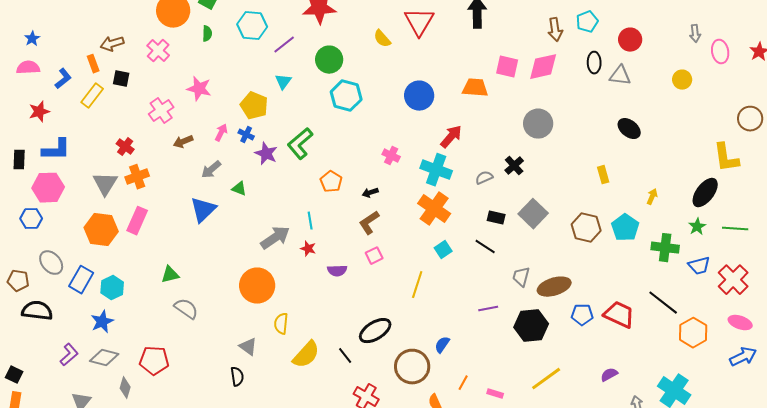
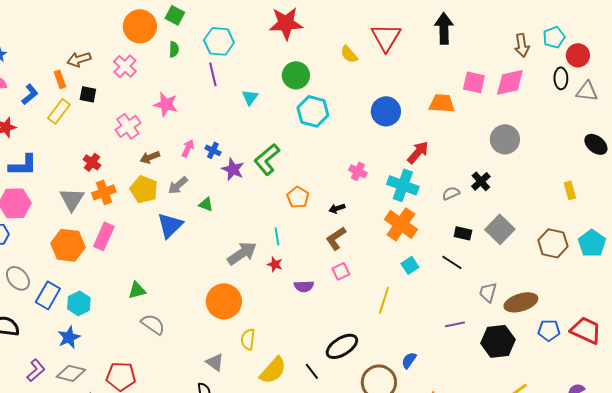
red circle: (630, 40) -> (578, 55), moved
purple line: (284, 45) -> (213, 74), moved, turned -65
yellow pentagon: (254, 106) -> (144, 189), moved

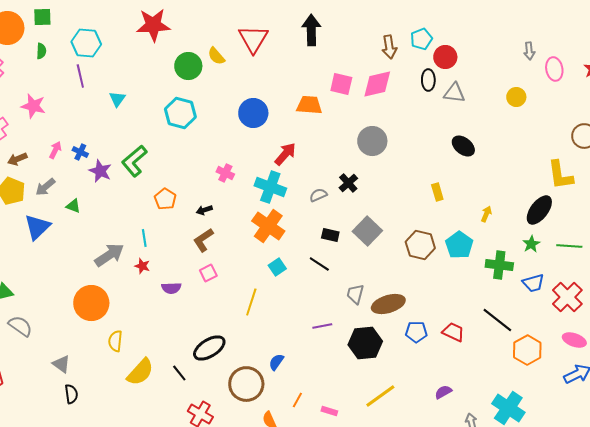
green square: (175, 15) -> (42, 17), turned -30
green circle: (296, 75) -> (188, 66), moved
red trapezoid: (586, 330) -> (453, 332), size x0.7
gray triangle: (215, 362) -> (61, 364), moved

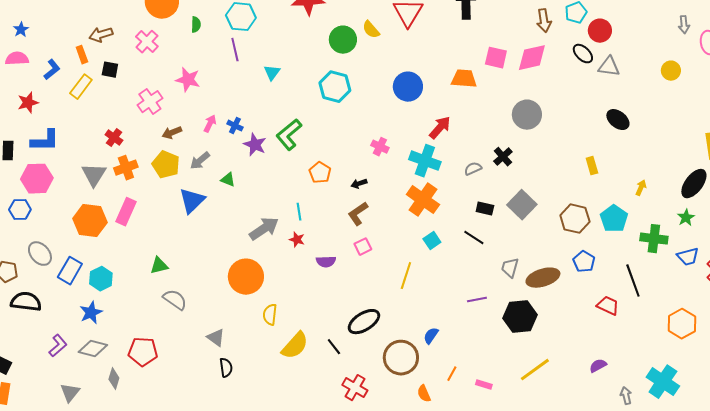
black ellipse: (428, 80) -> (583, 54), turned -45
black line: (497, 320) -> (633, 281), moved, turned 32
blue pentagon: (416, 332) -> (584, 262), moved, turned 30

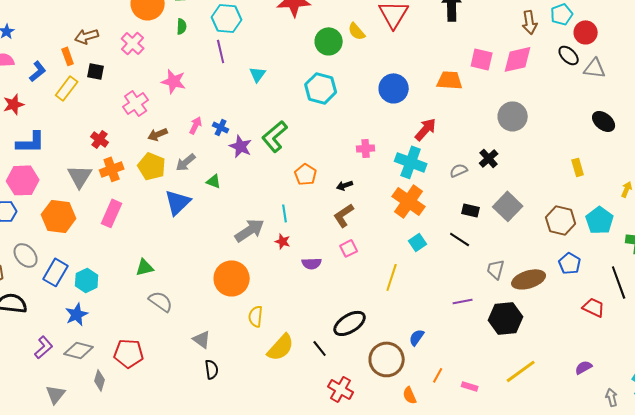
pink cross: (380, 147) -> (366, 148), turned -30
orange hexagon: (90, 221) -> (59, 216), moved

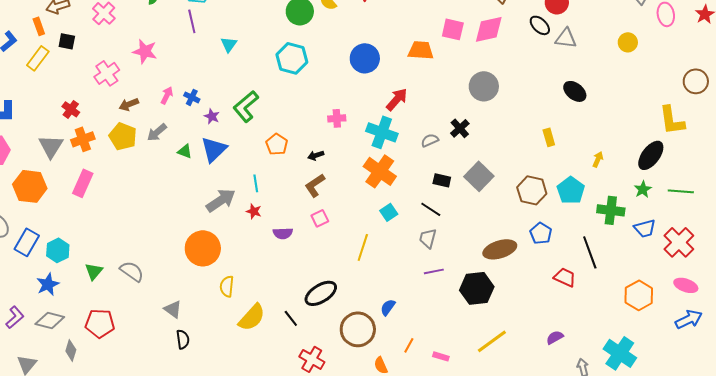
purple star: (241, 146) -> (212, 116), size x0.7
blue triangle: (178, 202) -> (214, 149), moved
green triangle: (145, 267) -> (94, 271), moved, turned -36
gray trapezoid: (496, 269) -> (428, 238), moved

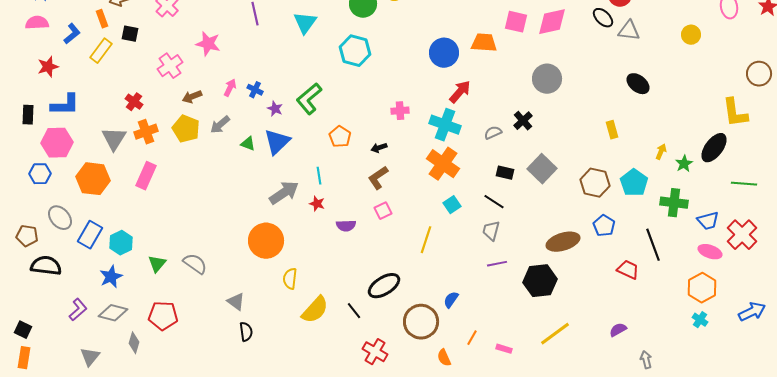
cyan triangle: (229, 44) -> (305, 23), moved, size x1.4
blue circle: (365, 58) -> (444, 53), moved
green star: (643, 189) -> (684, 164), moved
pink ellipse: (686, 285) -> (710, 252), moved
cyan cross: (620, 353) -> (700, 320), moved, size x0.5

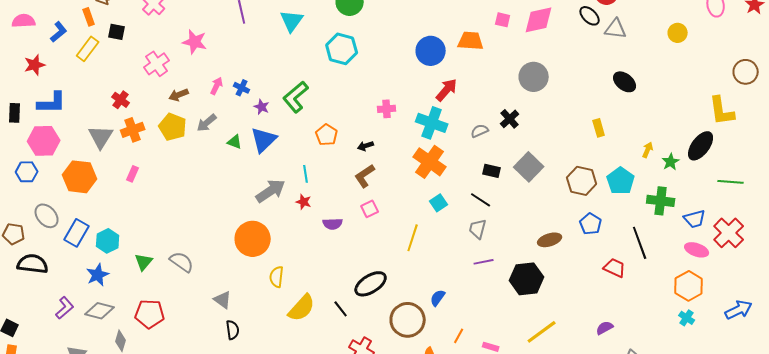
pink square: (516, 22) -> (503, 20), size x0.7
pink rectangle: (146, 176) -> (133, 174), size x0.6
brown ellipse: (563, 242) -> (550, 240), size x0.7

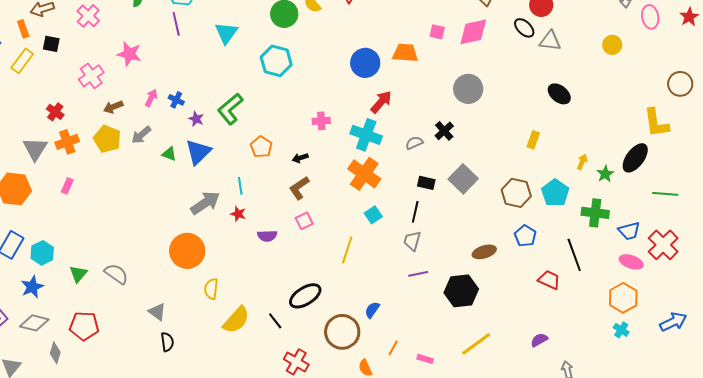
yellow rectangle: (599, 128) -> (533, 140), turned 36
black line: (481, 200) -> (415, 212), turned 70

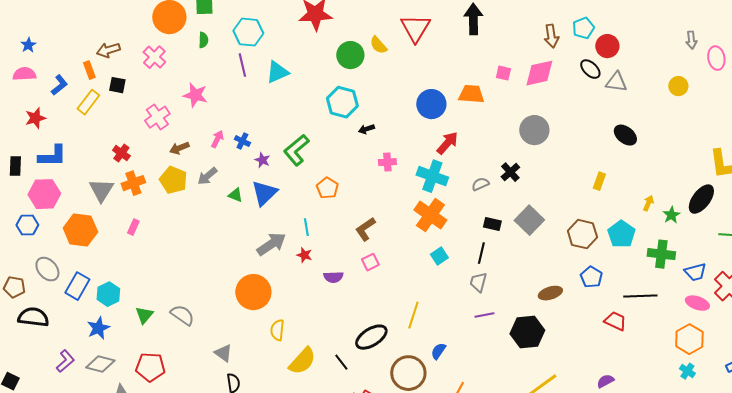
cyan triangle: (226, 33) -> (277, 72), moved, turned 30
black arrow: (300, 158) -> (366, 129), moved
yellow line: (347, 250) -> (413, 315), moved
black line: (574, 255) -> (640, 296), turned -72

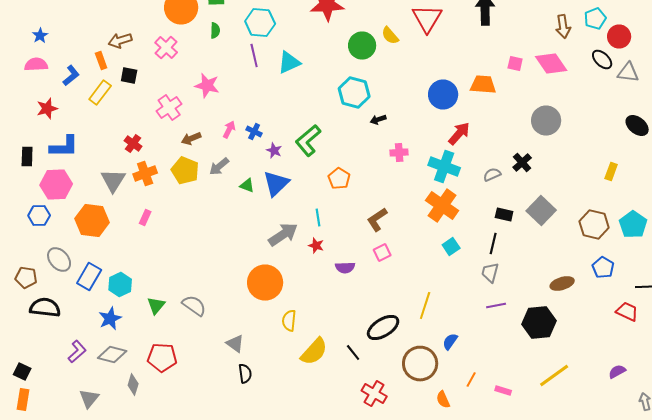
pink diamond: (539, 73) -> (551, 64), turned 68

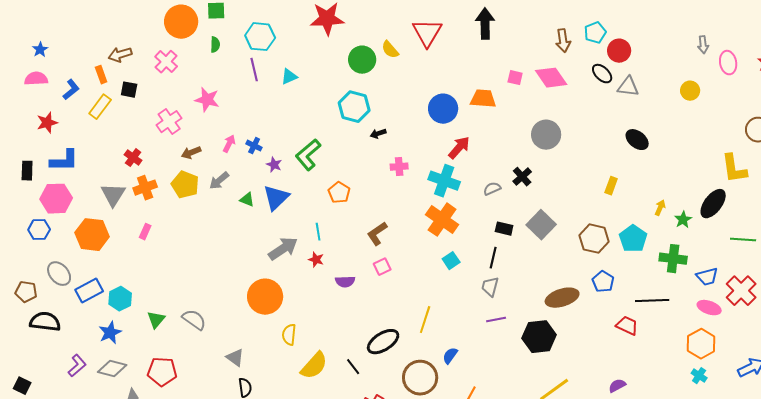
cyan triangle: (289, 62) -> (289, 77), size x0.7
blue rectangle: (89, 276) -> (89, 291), turned 32
brown ellipse: (562, 284) -> (562, 298), size x1.4

